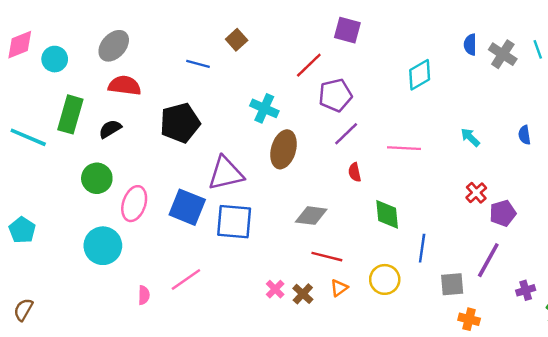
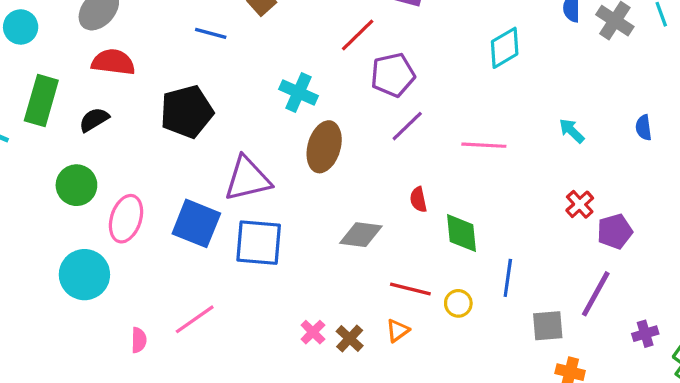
red semicircle: (355, 172) -> (418, 200), moved
red line: (327, 257) -> (410, 289), moved
yellow circle: (385, 279) -> (458, 303), moved, size x0.7

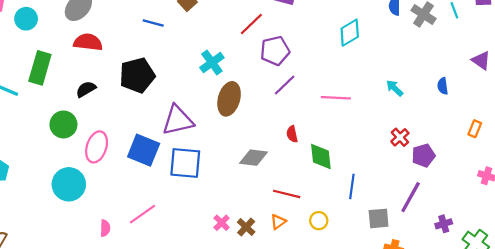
cyan cross: (299, 92) -> (212, 63), turned 30
black semicircle: (94, 120) -> (86, 89), moved
yellow circle: (458, 303) -> (319, 221), moved

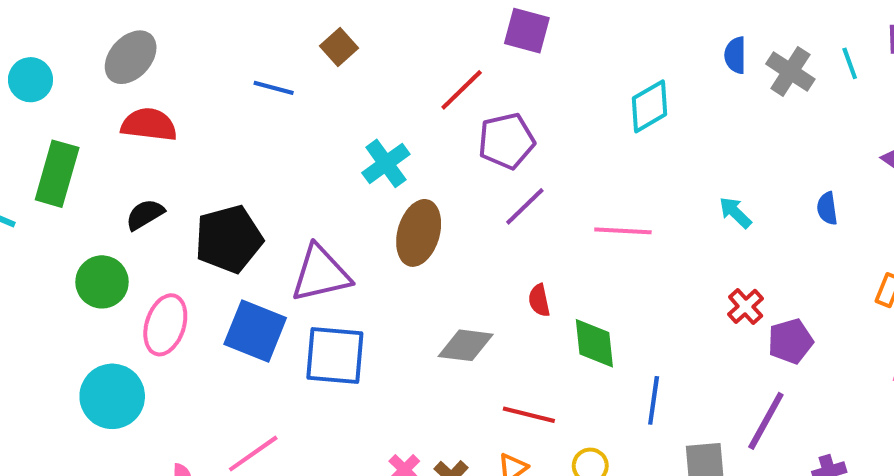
black pentagon: (137, 75) -> (229, 239), moved

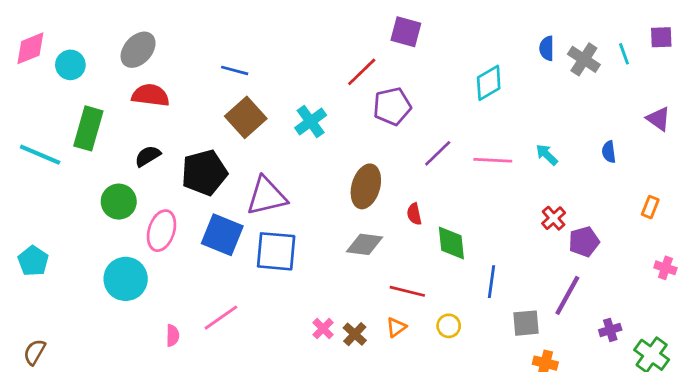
brown square: (339, 47) -> (246, 117), moved, size x1.6
purple line: (525, 206) -> (438, 153), moved
pink line: (623, 231) -> (493, 160), moved
brown ellipse: (419, 233) -> (366, 186), moved

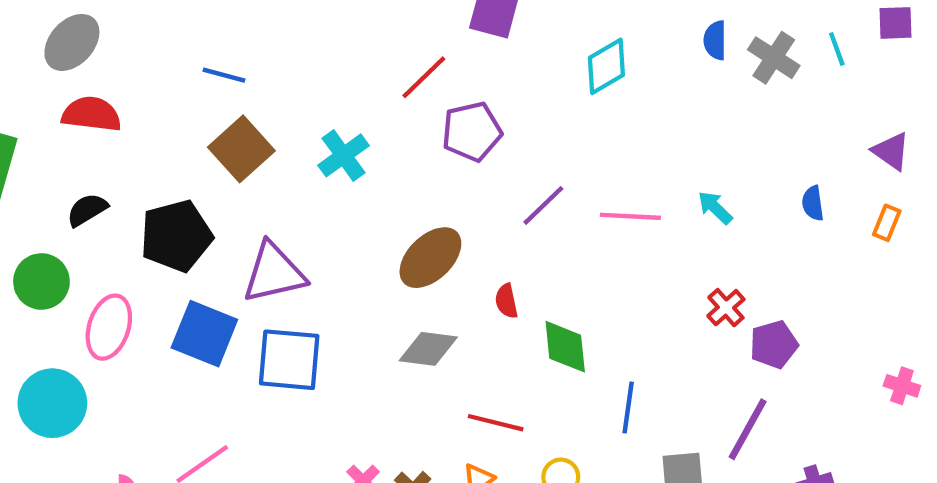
cyan diamond: (489, 83) -> (606, 66), moved
brown ellipse: (366, 186) -> (430, 258), turned 30
orange rectangle: (650, 207) -> (887, 223), moved

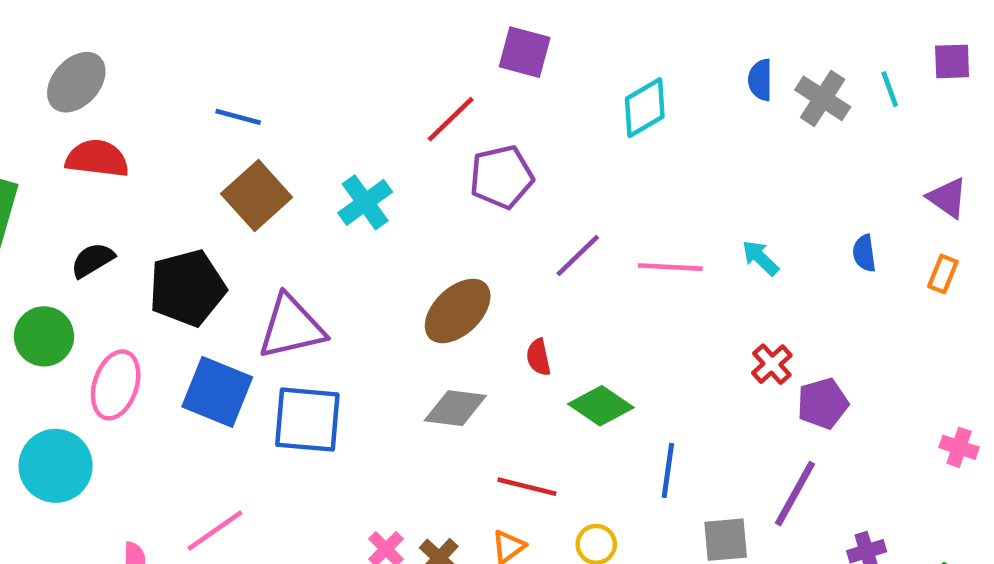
green diamond: (565, 347) -> (601, 406), turned -50

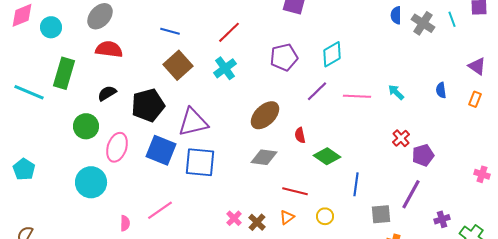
cyan diamond: (645, 108) -> (332, 54), moved
red line: (451, 119) -> (229, 32), moved

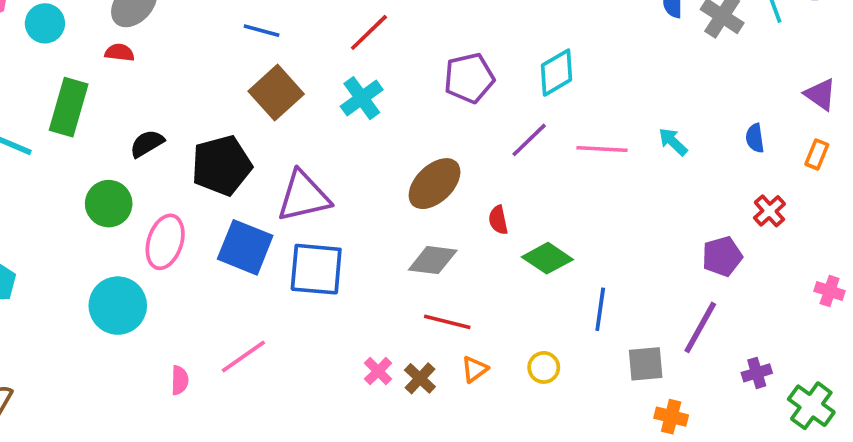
red semicircle: (109, 49) -> (120, 53), moved, size x0.6
red cross: (401, 138) -> (769, 211), moved
red line: (295, 191) -> (447, 322), moved

